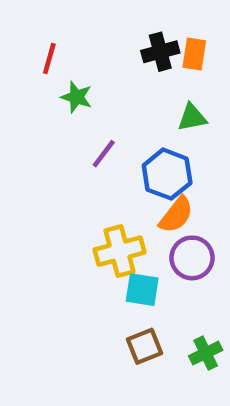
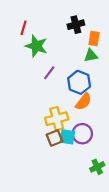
orange rectangle: (194, 54) -> (94, 38), moved
green star: (76, 97) -> (36, 46), size x1.5
purple circle: (192, 258) -> (82, 134), moved
brown square: (144, 346) -> (54, 138), moved

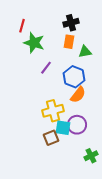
orange rectangle: (94, 38) -> (69, 42), moved
brown square: (54, 138) -> (51, 138), moved

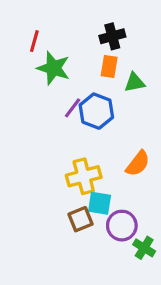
blue hexagon: (74, 77) -> (96, 111), moved
orange semicircle: (78, 95) -> (138, 164), moved
purple circle: (77, 125) -> (122, 226), moved
green cross: (91, 156) -> (144, 248), turned -32

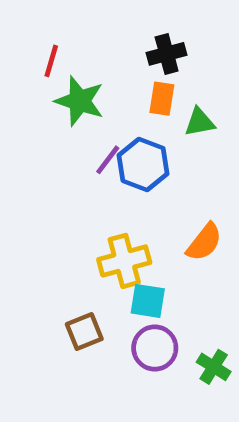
brown square: (80, 219) -> (84, 332), moved
purple circle: (122, 226) -> (155, 348), moved

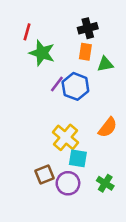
yellow cross: (124, 261) -> (65, 137), turned -35
purple circle: (155, 348) -> (68, 183), moved
green cross: (214, 367) -> (105, 183), moved

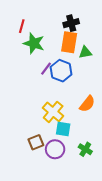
orange rectangle: (85, 52) -> (69, 42), size x1.5

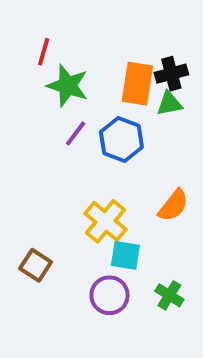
black cross: (71, 23) -> (171, 74), moved
purple line: (46, 69) -> (76, 134), moved
brown square: (36, 142) -> (36, 265), moved, turned -35

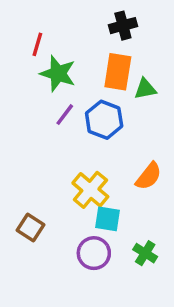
black cross: (171, 74) -> (123, 26), moved

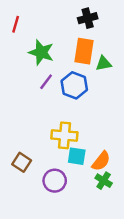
red line: (37, 44) -> (16, 24), moved
orange semicircle: (149, 176) -> (101, 161), moved
yellow cross: (90, 190) -> (64, 135), turned -35
purple circle: (94, 253) -> (55, 181), moved

